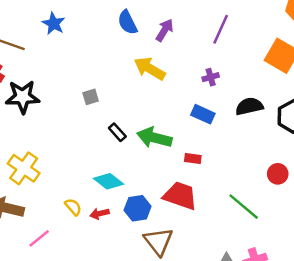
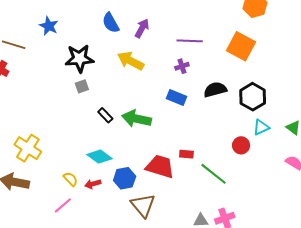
purple line: (221, 29) -> (190, 41), moved, turned 70
black star: (23, 97) -> (79, 58), moved
red rectangle: (193, 158) -> (186, 154), moved
pink line: (39, 238) -> (63, 205), moved

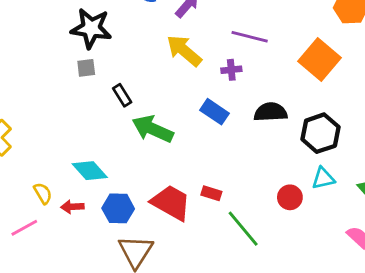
yellow arrow: (131, 61) -> (184, 51), moved
black rectangle: (105, 115) -> (122, 95), moved

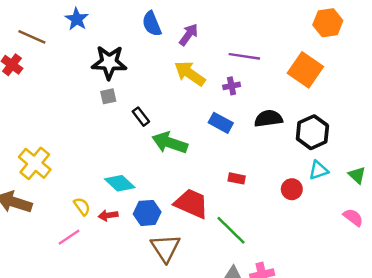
red rectangle: (211, 193) -> (237, 178), moved
green line: (243, 229) -> (231, 230), moved

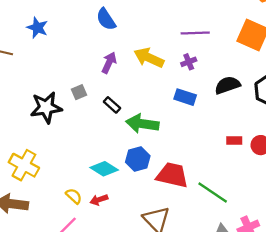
purple arrow: (189, 35) -> (109, 63), moved
black star: (109, 62) -> (46, 107), moved
red rectangle: (237, 178) -> (234, 140), moved
blue hexagon: (147, 213) -> (138, 159), moved

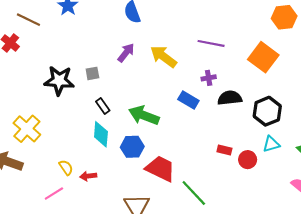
purple cross: (189, 62) -> (209, 78), moved
black rectangle: (112, 105) -> (103, 106), moved
cyan diamond: (104, 169) -> (101, 134), moved, turned 50

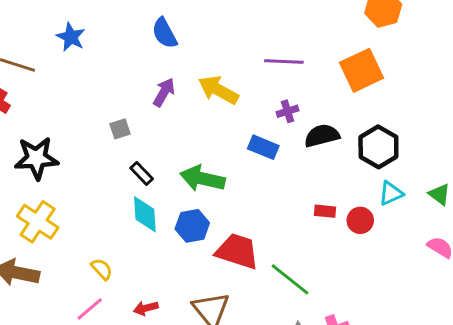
orange square: (263, 57) -> (362, 70), turned 36
black star: (59, 81) -> (36, 158), moved
red arrow: (88, 176) -> (146, 308), moved

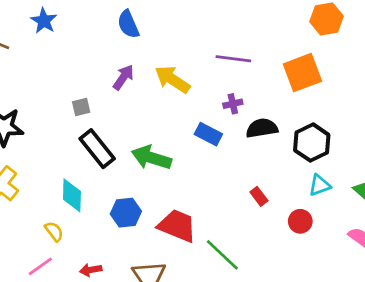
black rectangle: (142, 173) -> (97, 149), size x1.8
red rectangle: (325, 211) -> (259, 196), turned 42
cyan diamond: (145, 214) -> (72, 195), moved
red circle: (360, 220) -> (300, 221), moved
blue hexagon: (192, 226) -> (126, 213), moved

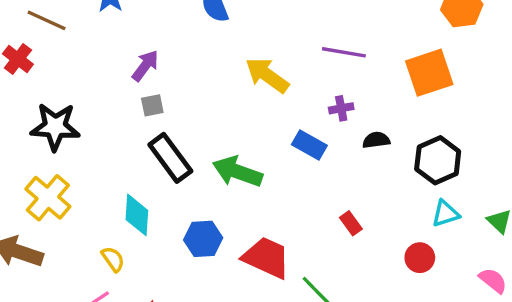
purple arrow: (123, 77) -> (145, 66), moved
black semicircle: (262, 128) -> (376, 140), size x0.7
red rectangle: (259, 196) -> (351, 223), moved

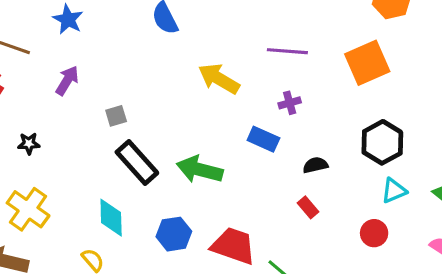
purple arrow: (145, 66) -> (67, 80), moved
black star: (55, 127) -> (29, 144), size x0.5
black semicircle: (376, 140) -> (315, 165), moved

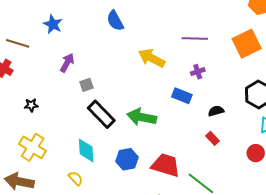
purple arrow: (67, 80) -> (67, 63), moved

